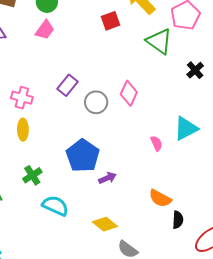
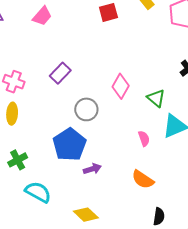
green triangle: (159, 41) -> (156, 98), moved, size x0.7
gray circle: (96, 102) -> (86, 109), moved
orange semicircle: (160, 198) -> (143, 180), moved

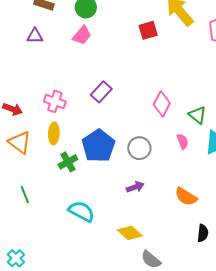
gray circle: (86, 109) -> (139, 148), moved
pink semicircle: (144, 139) -> (183, 141), moved
blue pentagon: (70, 145) -> (98, 146), moved
green cross: (18, 160) -> (68, 162), moved

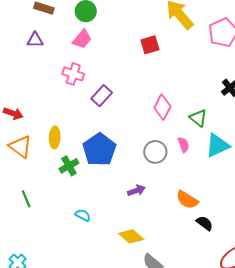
red square: (148, 30) -> (150, 45), moved
pink cross: (55, 101) -> (73, 74), moved
gray circle: (139, 148) -> (155, 152), moved
cyan semicircle: (81, 211) -> (83, 215), size x0.6
black semicircle: (203, 233) -> (205, 223), moved, turned -60

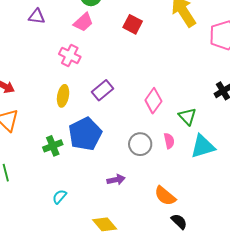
red square: (150, 45) -> (133, 24), moved, turned 36
purple rectangle: (102, 96) -> (102, 90), moved
yellow ellipse: (55, 137) -> (63, 96), moved
cyan semicircle: (83, 215) -> (60, 197), turned -84

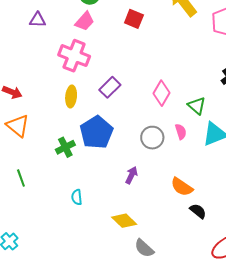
pink cross: (70, 55) -> (74, 56), size x1.4
purple arrow: (116, 180) -> (131, 175), turned -48
cyan semicircle: (60, 197) -> (77, 197), turned -42

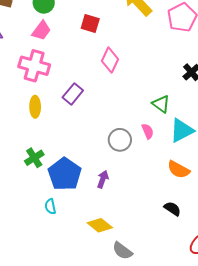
pink diamond: (162, 93) -> (110, 60), moved
blue pentagon: (97, 132) -> (65, 174), moved
orange semicircle: (182, 187) -> (179, 170), moved

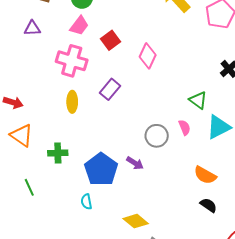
red square: (90, 23) -> (110, 40), moved, turned 36
green cross: (34, 158) -> (58, 153), moved, turned 30
orange semicircle: (179, 170) -> (205, 175), moved
purple arrow: (103, 179) -> (135, 163), moved, turned 102

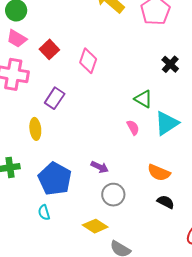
pink trapezoid: (79, 26) -> (17, 39), turned 90
yellow ellipse: (72, 102) -> (35, 129), moved
gray circle: (157, 136) -> (113, 195), moved
purple arrow: (135, 163) -> (100, 167), moved

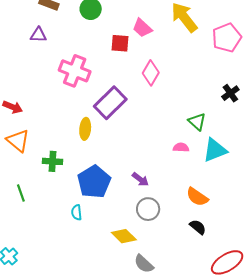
pink trapezoid: (17, 39) -> (142, 28), moved
red square: (49, 49) -> (120, 43), moved, turned 36
purple rectangle: (55, 98) -> (110, 103), size x1.5
pink semicircle: (133, 127) -> (181, 147), turned -70

